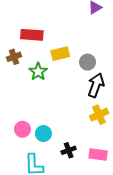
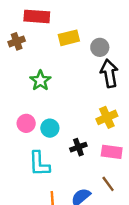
green star: (38, 72) -> (40, 81), moved
black arrow: (96, 85) -> (109, 73), turned -30
yellow cross: (99, 115) -> (107, 117), moved

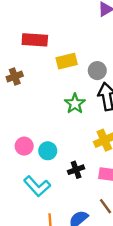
brown cross: (17, 41) -> (15, 76), moved
green star: (40, 81) -> (75, 104), moved
cyan L-shape: (39, 164) -> (37, 186), turned -40

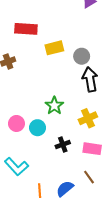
green star: (75, 104) -> (54, 106), moved
cyan L-shape: (37, 186) -> (16, 167), moved

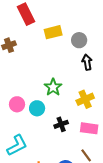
red rectangle: (26, 29) -> (26, 14), turned 60
black arrow: (90, 79) -> (87, 62), size x0.7
cyan L-shape: (16, 167) -> (17, 145), turned -75

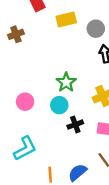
cyan circle: (37, 108) -> (59, 105), moved

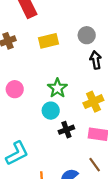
yellow rectangle: (66, 20) -> (48, 41), moved
pink circle: (25, 102) -> (15, 89), moved

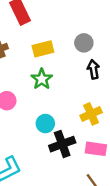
green star: (57, 88) -> (42, 79), moved
black cross: (66, 130) -> (62, 144), size x1.5

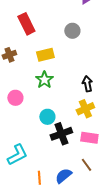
gray circle: (84, 43) -> (72, 31), moved
black arrow: (93, 69) -> (87, 84), moved

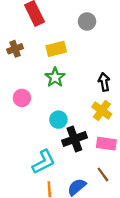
yellow cross: (85, 109) -> (102, 110), turned -30
cyan L-shape: (17, 155) -> (44, 162), moved

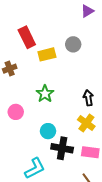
yellow rectangle: (56, 49) -> (47, 54), moved
black cross: (74, 139) -> (62, 148), turned 30

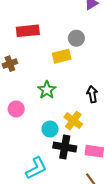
red rectangle: (27, 37) -> (28, 31), turned -70
yellow rectangle: (47, 54) -> (62, 56), moved
yellow cross: (86, 123) -> (73, 121), moved

